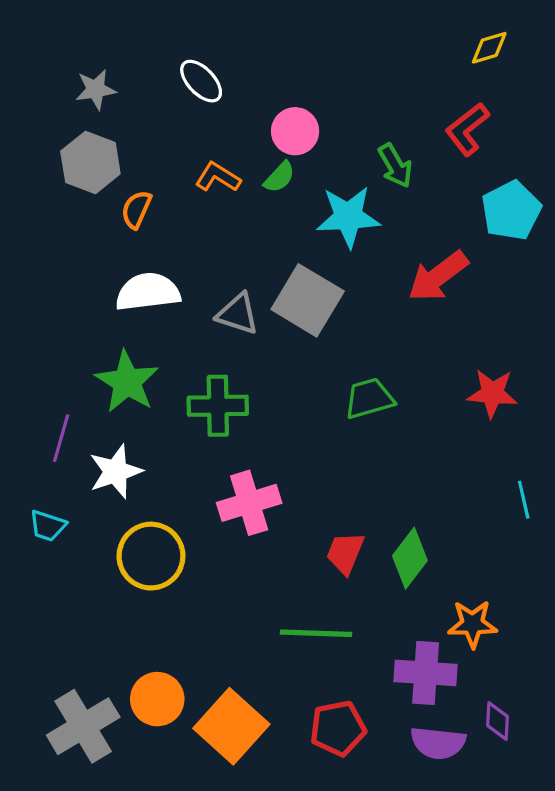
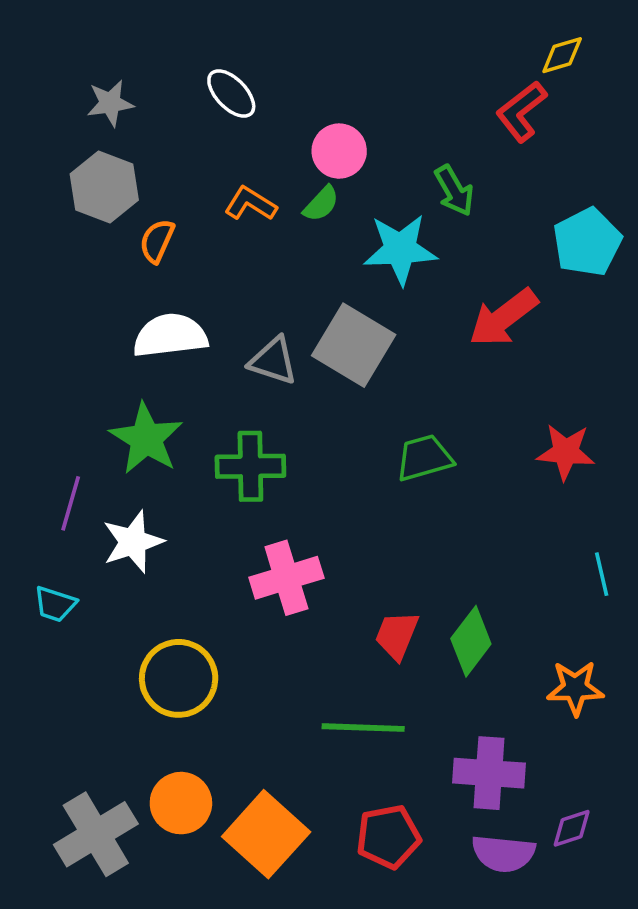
red L-shape: (467, 129) -> (521, 111), moved
yellow circle: (151, 556) -> (179, 678), moved
orange star: (473, 624) -> (575, 688), moved
purple diamond: (498, 721) -> (572, 828), turned 69

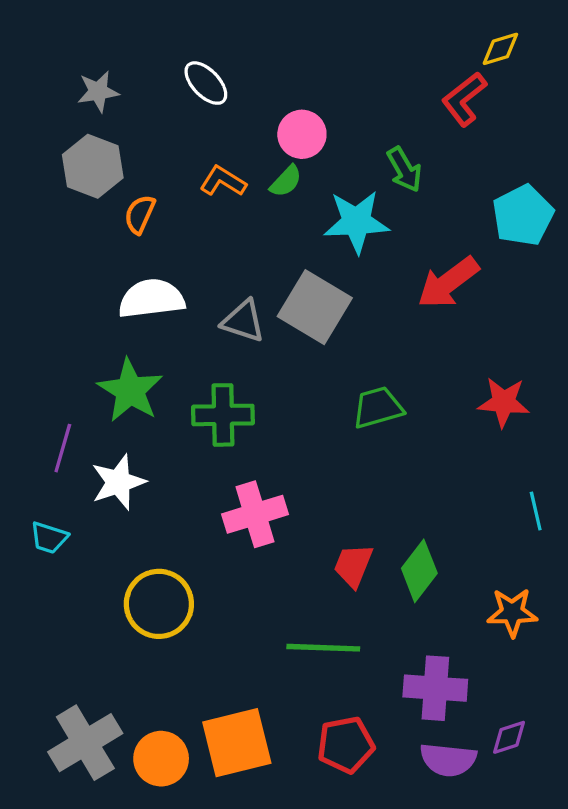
orange circle: (181, 803) -> (161, 759), moved
orange square: (266, 834) -> (237, 743), turned 34

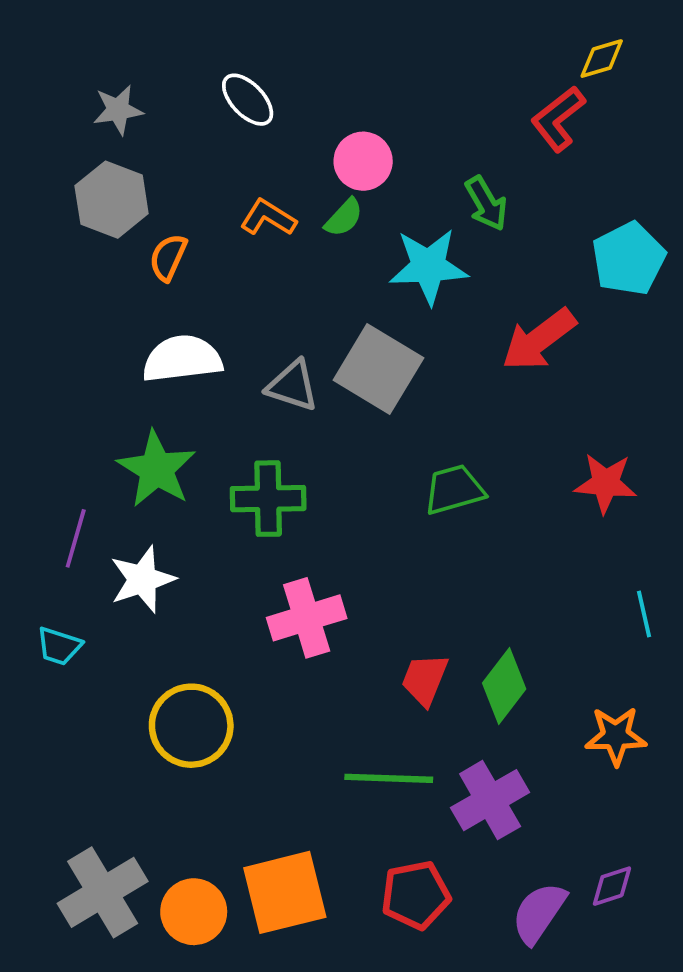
purple cross: (435, 688) -> (490, 800), moved, turned -34
purple semicircle: (448, 760) -> (539, 913), turned 118

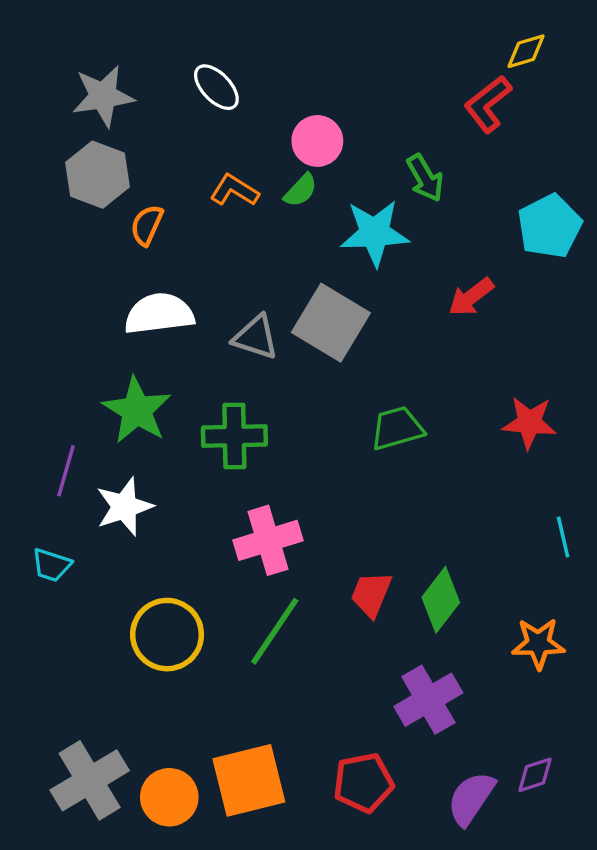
gray star: (118, 110) -> (103, 96), size x1.4
red arrow: (539, 340) -> (471, 297), size x0.7
green line: (389, 778) -> (275, 631), moved, turned -58

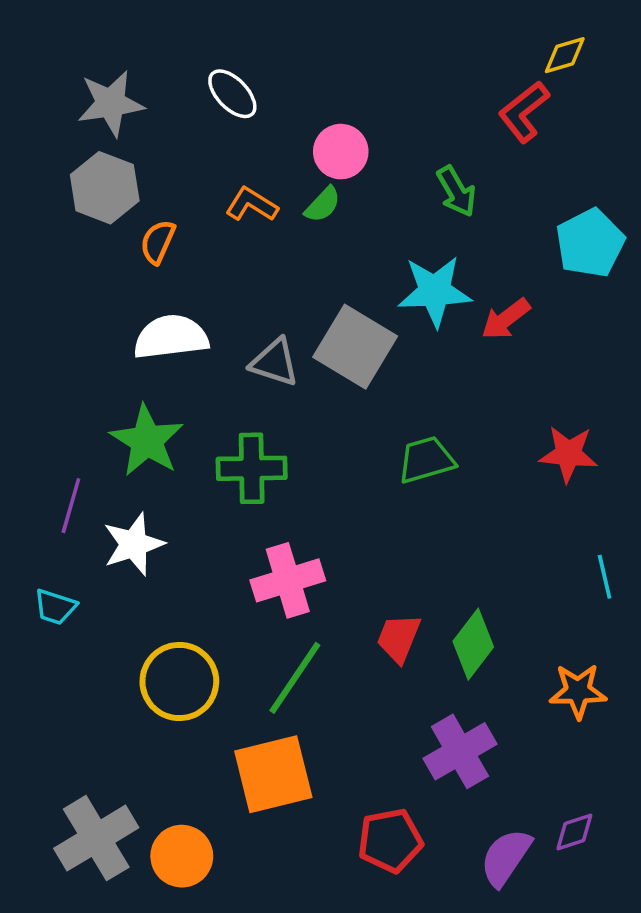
cyan star: (375, 233) -> (435, 291), moved
orange square: (249, 780) -> (273, 774), moved

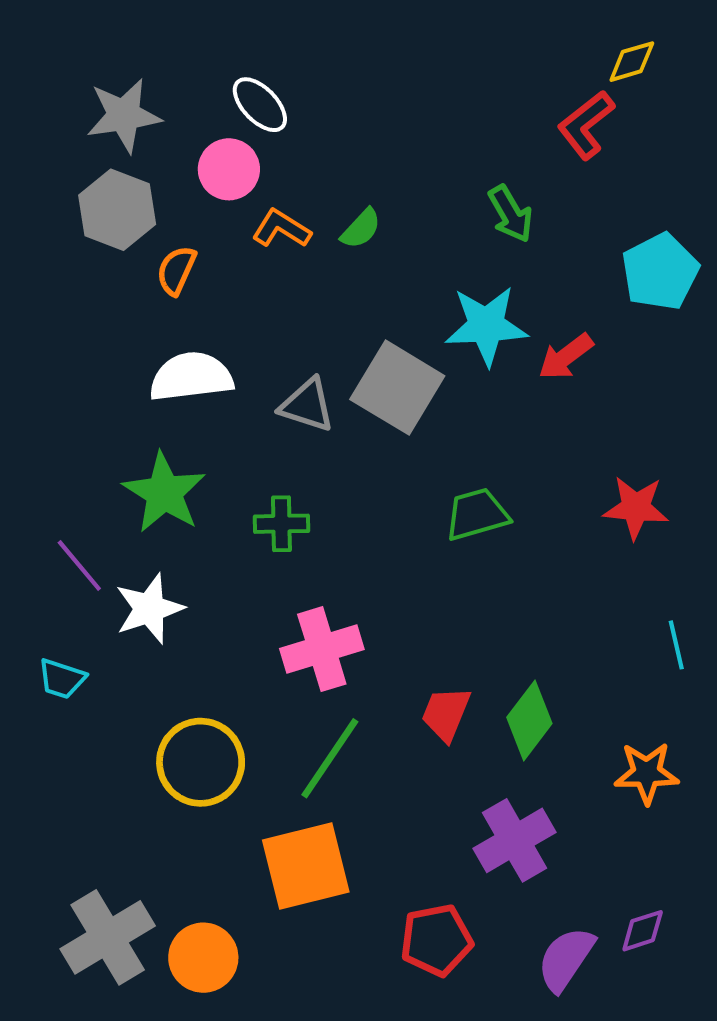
pink circle: (341, 152) -> (229, 169), moved
green cross: (252, 468) -> (281, 524), size x0.7
purple line: (71, 506) -> (79, 565), turned -56

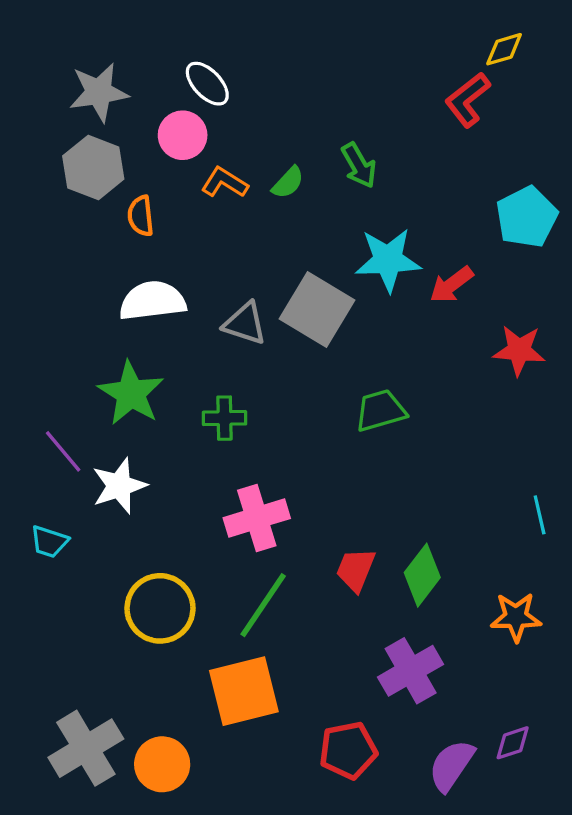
green arrow: (511, 214) -> (359, 165), moved
orange semicircle: (176, 270) -> (141, 216), turned -30
red star: (636, 508) -> (519, 350), moved

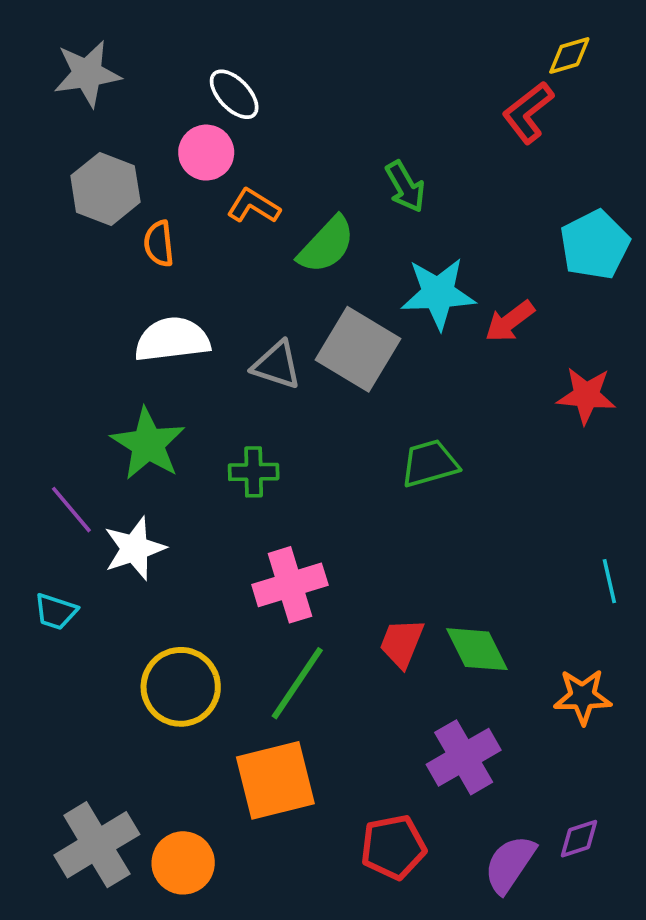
gray star: (99, 92) -> (87, 74), moved
green semicircle: (288, 183) -> (326, 245), moved, size x1.6
green diamond: (422, 575) -> (477, 649), turned -64

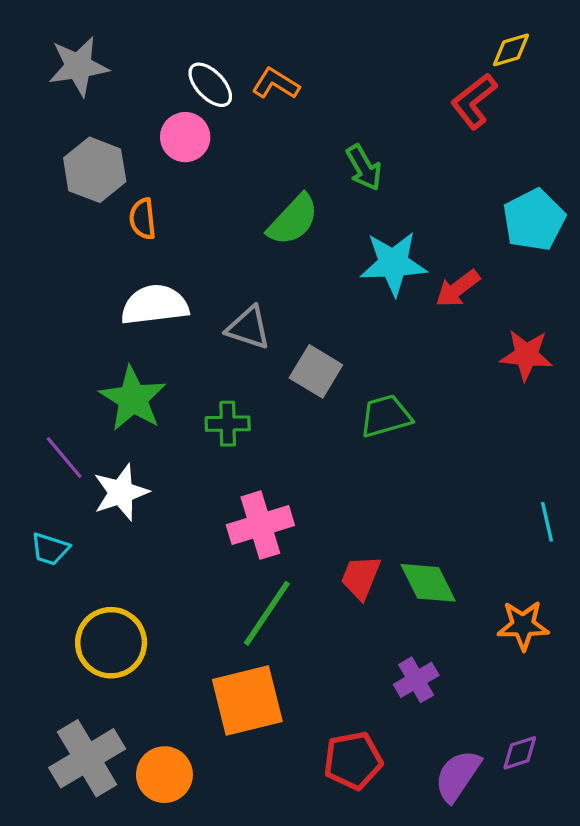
orange L-shape: (254, 206) -> (276, 84), moved
gray square: (358, 349) -> (316, 371), moved, size x0.7
yellow circle: (181, 687) -> (111, 643), moved
purple cross: (464, 757) -> (416, 680), size x0.7

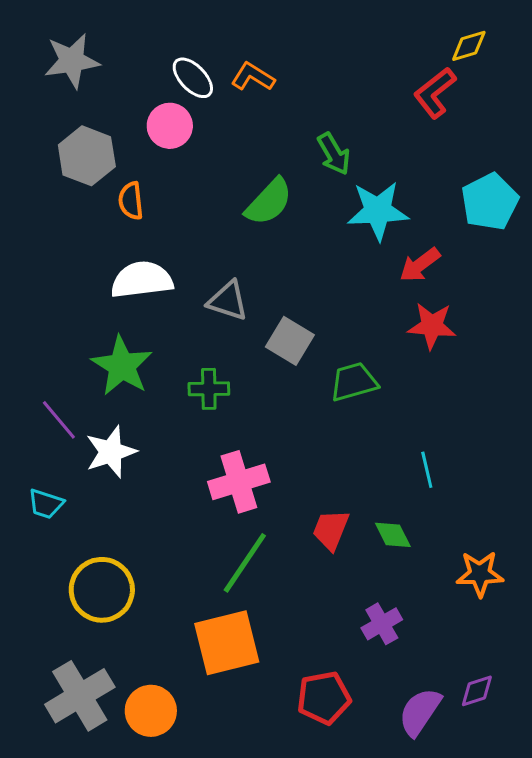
cyan star: (393, 263) -> (378, 211), moved
red star: (526, 355) -> (432, 326), moved
cyan line: (547, 522) -> (427, 470), moved
green diamond: (428, 583) -> (393, 535), size x0.7

